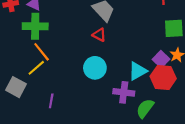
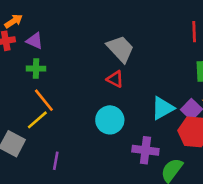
green cross: (35, 26) -> (36, 69), size x0.6
cyan triangle: (138, 71) -> (163, 108), moved

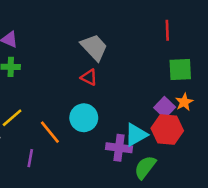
orange line: (44, 100) -> (50, 132), moved
cyan triangle: (163, 108) -> (136, 135), moved

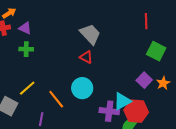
green square: (180, 69) -> (156, 51), turned 30
orange star: (184, 102) -> (163, 83), moved
red hexagon: (167, 129) -> (136, 111), moved

